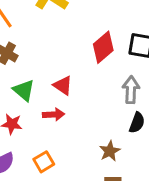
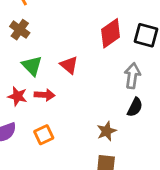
red arrow: (54, 115) -> (45, 95), moved

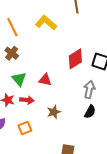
red triangle: (69, 65) -> (45, 80), turned -32
brown star: (107, 131) -> (54, 112), moved

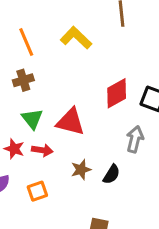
brown cross: (12, 53) -> (23, 80), turned 32
red triangle: (45, 80) -> (70, 122), size x1.5
black semicircle: (90, 112) -> (112, 174), moved

